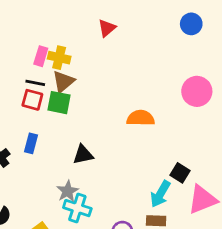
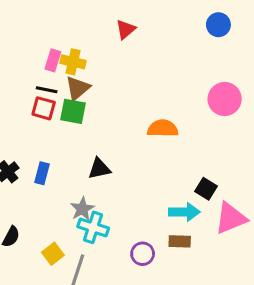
blue rectangle: (31, 143) -> (42, 173), moved
cyan arrow: (160, 194) -> (184, 212), turned -120

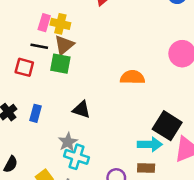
red square: (44, 108) -> (24, 67), moved
black triangle: (99, 169) -> (81, 110), turned 30
black square: (206, 189) -> (167, 126), size x1.6

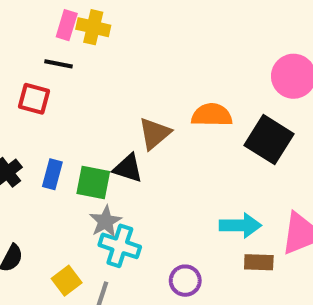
brown triangle: (64, 45) -> (155, 133), moved
green square: (60, 64) -> (93, 183), moved
black square: (167, 126) -> (269, 140), moved
brown rectangle: (146, 168) -> (259, 262), moved

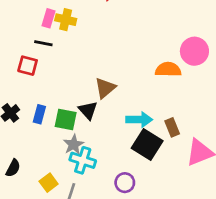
orange semicircle: (212, 115) -> (168, 70), moved
black square: (269, 140) -> (147, 144), moved
black triangle: (128, 168) -> (88, 110), turned 30
cyan arrow: (240, 225) -> (139, 120), moved
brown rectangle: (259, 262) -> (172, 127), moved, turned 66

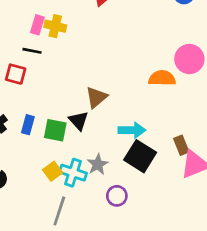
brown rectangle: (172, 127) -> (181, 145), moved
gray star: (74, 144) -> (98, 164), moved
yellow square: (49, 183) -> (53, 171), moved

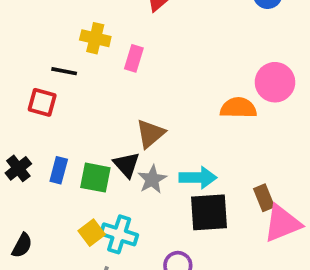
pink rectangle: (37, 25) -> (134, 58), moved
black square: (140, 156) -> (209, 212), turned -36
gray star: (98, 164) -> (152, 179), moved

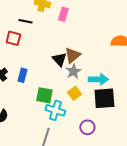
black triangle: (126, 165) -> (59, 59), moved
green square: (95, 178) -> (44, 95), moved
gray star: (152, 179) -> (73, 71), moved
yellow square: (92, 233) -> (74, 93), moved

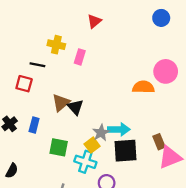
brown triangle: (72, 55) -> (61, 103), moved
gray star: (73, 71) -> (101, 133), moved
cyan cross: (55, 110) -> (85, 162), moved

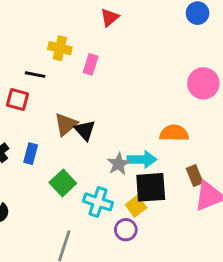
orange semicircle: (143, 87) -> (174, 133), moved
yellow square: (92, 145) -> (136, 206), moved
green square: (59, 147) -> (63, 183), turned 36

